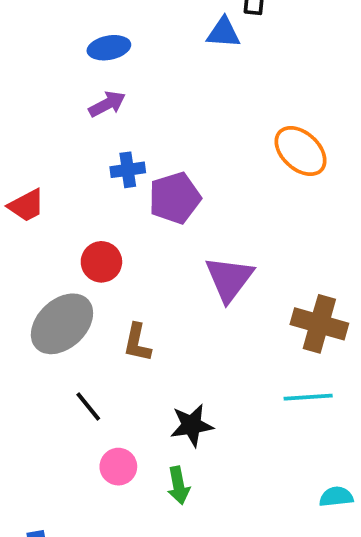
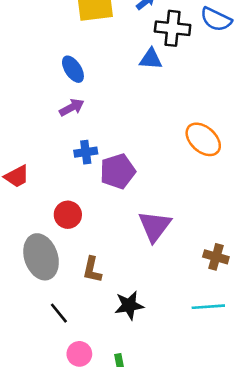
blue ellipse: (109, 48) -> (73, 69), turned 68
gray ellipse: (62, 324) -> (41, 257), turned -66
brown cross: (319, 324) -> (216, 257), size x0.7
black star: (192, 425) -> (129, 305), moved

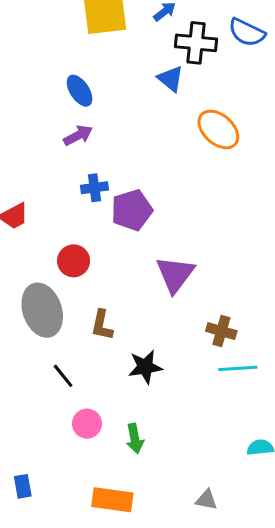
blue triangle: (151, 59) -> (171, 79), turned 35
orange ellipse: (203, 139) -> (218, 129), moved
brown cross: (216, 257) -> (221, 331), moved

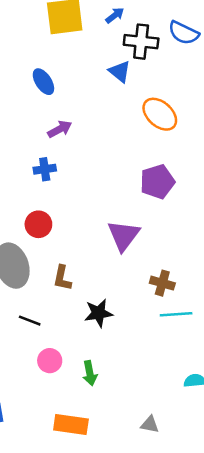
purple arrow: (78, 135) -> (60, 129), moved
blue cross: (94, 188) -> (45, 169), moved
purple pentagon: (132, 210) -> (157, 182), moved
black line: (63, 376) -> (30, 321), turned -30

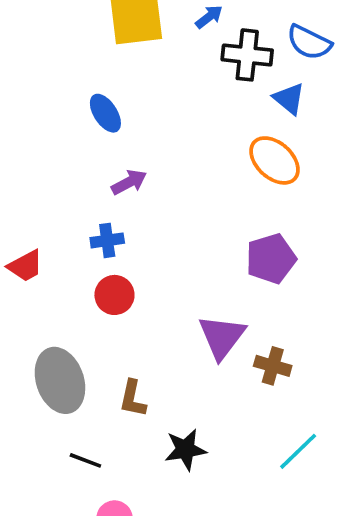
blue triangle: (120, 72) -> (289, 99), moved
red circle: (38, 224) -> (114, 295), moved
brown cross: (162, 283) -> (273, 366), moved
cyan line: (176, 314) -> (298, 451), turned -40

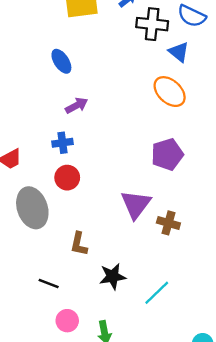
gray ellipse: (60, 380) -> (32, 208), moved
cyan line: (298, 451) -> (157, 293), moved

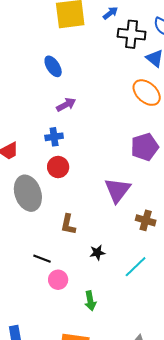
brown cross: (168, 223) -> (146, 220), moved
black star: (113, 276) -> (97, 253), size x0.7
pink circle: (67, 321) -> (58, 280), moved

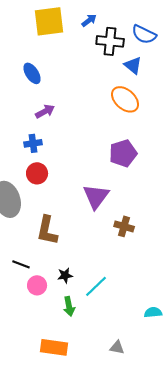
brown L-shape: (68, 224) -> (47, 230), size x1.4
black star: (97, 253) -> (65, 275), moved
cyan line: (136, 267) -> (96, 286), moved

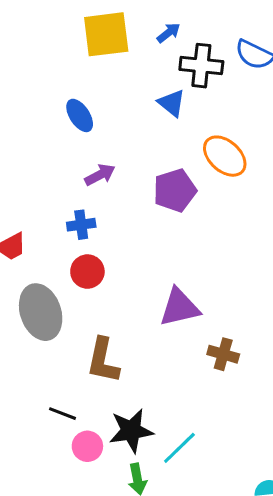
blue triangle: (133, 65) -> (172, 103), moved
purple pentagon: (123, 153) -> (175, 190), moved
purple triangle: (96, 196) -> (179, 307), turned 40
black star: (65, 275) -> (131, 431), size x1.8

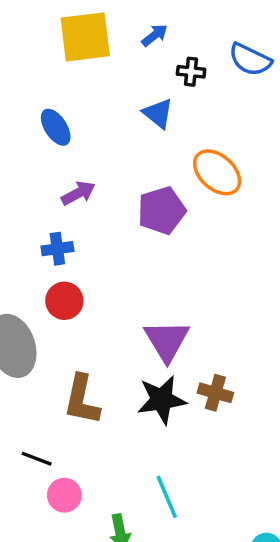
black cross: (201, 66) -> (191, 72), size x0.6
purple triangle: (179, 307) -> (167, 341), turned -48
black star: (131, 431) -> (162, 400), moved
cyan line: (179, 448) -> (167, 497), turned -69

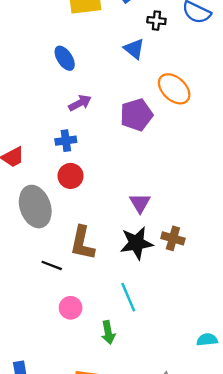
purple triangle: (167, 341) -> (140, 203), size x0.7
black line: (37, 459) -> (52, 265), moved
cyan line: (167, 497) -> (128, 297), moved

